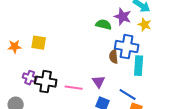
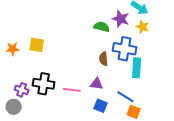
brown semicircle: (114, 57) -> (104, 59), moved
purple cross: (30, 78) -> (22, 90), moved
purple triangle: (99, 82) -> (97, 84), turned -48

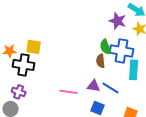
green semicircle: (102, 27) -> (106, 47), moved, turned -126
black cross: (44, 84) -> (24, 65), moved
blue line: (126, 97) -> (111, 88), moved

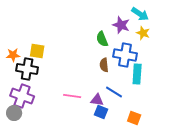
green semicircle: (106, 47) -> (102, 39), moved
purple triangle: (94, 86) -> (97, 100), moved
purple cross: (19, 92) -> (22, 96), size x1.6

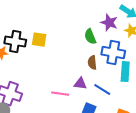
yellow square: (37, 51) -> (39, 40), moved
black cross: (27, 69) -> (15, 42), moved
purple triangle: (97, 100) -> (80, 84), moved

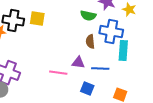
green semicircle: (90, 37) -> (88, 16), turned -56
blue line: (102, 90) -> (100, 69), turned -30

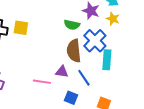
blue cross: (111, 32) -> (95, 41), turned 35
brown semicircle: (90, 42) -> (74, 51), size x1.6
blue line: (100, 69) -> (84, 78), turned 54

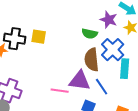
purple triangle: (62, 72) -> (80, 81), size x1.6

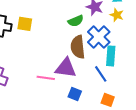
green semicircle: (90, 34) -> (76, 21), turned -35
blue line: (102, 87) -> (101, 74), moved

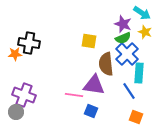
green semicircle: (76, 21) -> (123, 38), moved
yellow square: (25, 24) -> (89, 41), moved
blue square: (75, 94) -> (91, 111), moved

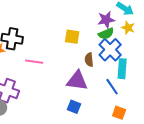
purple star: (123, 24) -> (106, 20), turned -30
brown semicircle: (106, 64) -> (89, 60), size x0.6
pink line: (74, 95) -> (34, 62), moved

